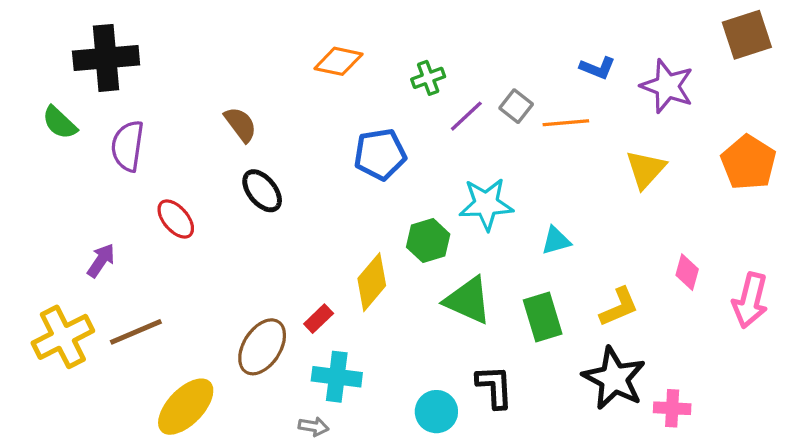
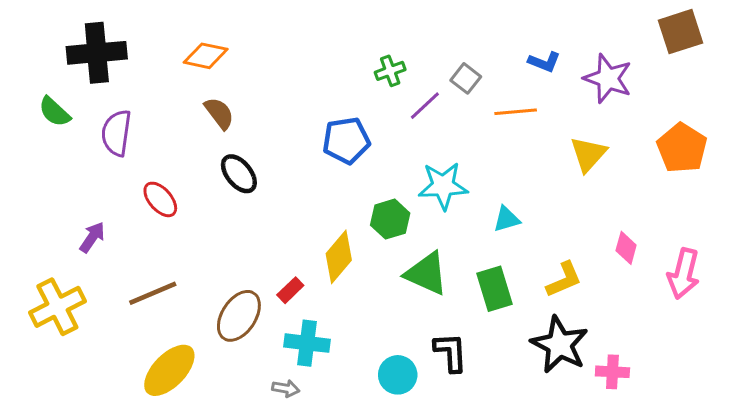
orange diamond: (338, 61) -> (206, 56), moved
gray square: (516, 106) -> (466, 78), moved
brown line: (136, 332) -> (153, 293), moved

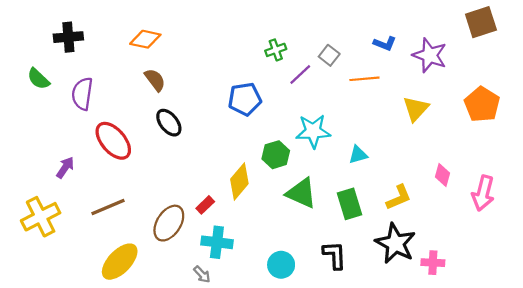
black cross: (97, 53) -> (68, 37), size x0.7
red ellipse: (160, 199) -> (113, 141), size x1.5
black L-shape: (451, 352) -> (335, 255), moved
gray arrow: (286, 388) -> (202, 274), turned 36

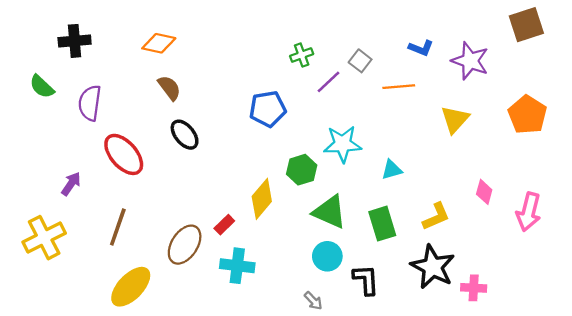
brown line: (108, 207) -> (118, 227), turned -48
cyan circle: (281, 265) -> (327, 256), moved
gray arrow: (202, 274) -> (313, 301), moved

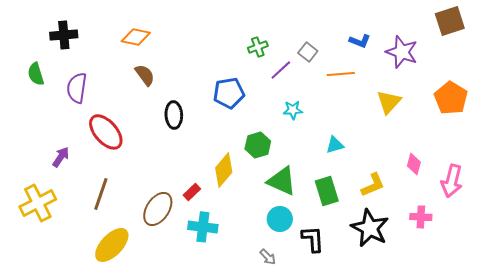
green semicircle: (42, 87) -> (36, 74), turned 30
black ellipse: (185, 135) -> (174, 115), moved, turned 36
cyan star: (343, 144) -> (293, 110), moved, size x0.6
pink cross: (474, 288) -> (421, 217), moved

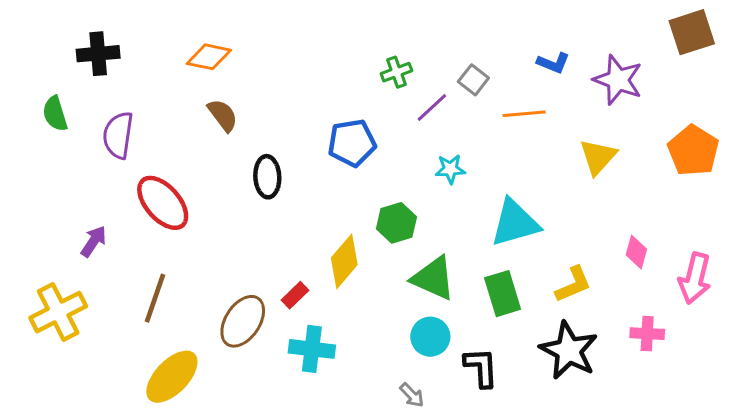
cyan triangle: (335, 145) -> (515, 223), size x1.8

